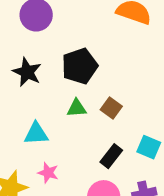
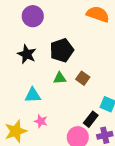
black rectangle: (111, 156) -> (91, 119), moved

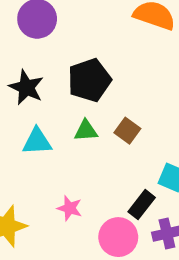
cyan triangle: (33, 95) -> (37, 141), moved
pink star: (41, 121) -> (70, 208), moved

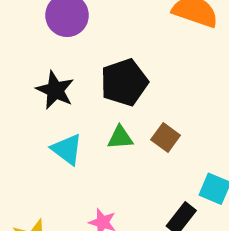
cyan triangle: (37, 141) -> (67, 149), turned 40

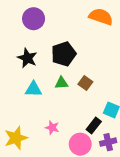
cyan triangle: (67, 149) -> (34, 89), turned -36

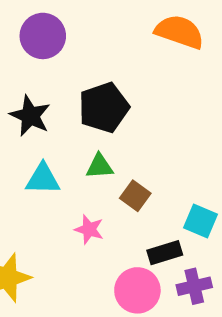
brown square: (85, 83) -> (135, 196), moved
black rectangle: (94, 125) -> (165, 253), turned 35
pink star: (52, 128) -> (89, 229), moved

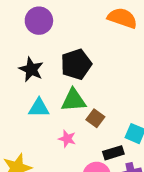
green triangle: (100, 166) -> (74, 100), size x1.5

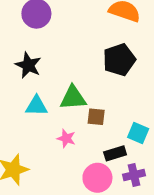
black pentagon: (76, 64) -> (119, 60), moved
brown square: (95, 118) -> (96, 117), turned -30

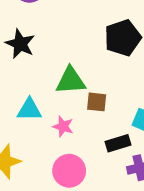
cyan triangle: (36, 106) -> (29, 110), moved
pink circle: (97, 178) -> (69, 171), moved

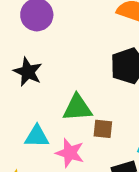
pink star: (63, 126) -> (70, 153), size x1.4

